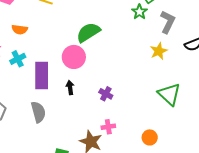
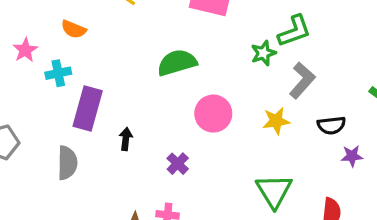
pink circle: (74, 57) -> (213, 114), moved

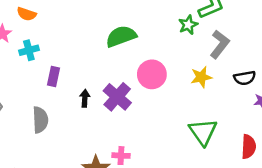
orange semicircle: (74, 29) -> (27, 14), moved
purple rectangle: (88, 109) -> (54, 76), size x0.6
purple cross: (178, 164) -> (117, 97), moved, size x1.6

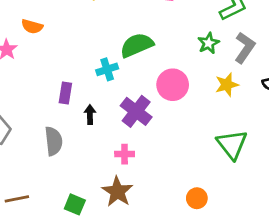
green star: (188, 25) -> (208, 43), moved
cyan cross: (29, 50) -> (107, 69), moved
black arrow: (85, 98) -> (90, 115), moved
pink cross: (121, 156) -> (125, 154), moved

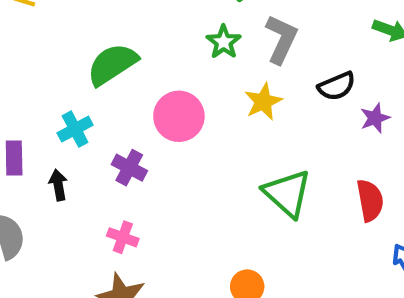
cyan cross: (107, 69) -> (75, 129), moved
purple cross: (136, 111) -> (129, 168), size x0.7
pink cross: (125, 154) -> (123, 237), turned 30

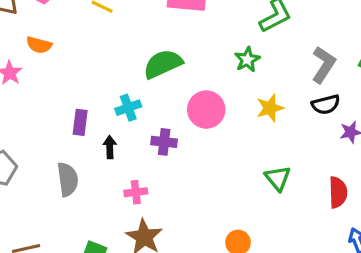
gray L-shape: (281, 39) -> (324, 65), moved
purple cross: (129, 168) -> (164, 142), turned -30
green triangle: (287, 193) -> (278, 178), size x0.7
pink cross: (123, 237) -> (136, 192), moved, turned -35

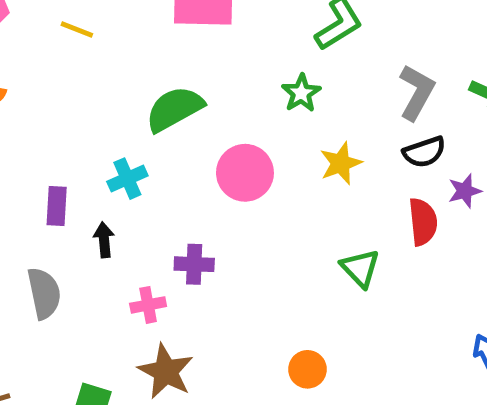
purple cross: (164, 142) -> (194, 264), moved
red semicircle: (338, 192) -> (423, 222), moved

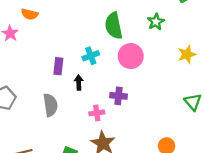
green star: (301, 93) -> (156, 22), moved
green semicircle: (175, 109) -> (114, 26), turned -76
pink circle: (245, 173) -> (131, 56), moved

